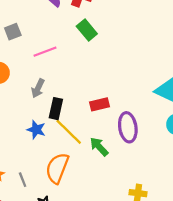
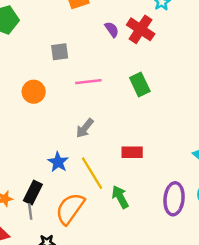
green rectangle: (87, 30) -> (140, 84), moved
gray arrow: (38, 88) -> (85, 128), moved
black rectangle: (56, 109) -> (33, 192), moved
purple ellipse: (128, 127) -> (174, 199), moved

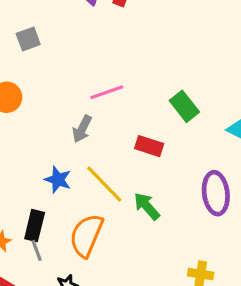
pink line: (88, 82) -> (107, 92), moved
green rectangle: (140, 84) -> (184, 106), moved
red rectangle: (132, 152) -> (149, 146), turned 30

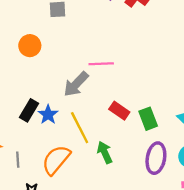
green rectangle: (184, 106) -> (148, 119), moved
gray arrow: (82, 129) -> (76, 84), size x1.4
black rectangle: (35, 226) -> (29, 110), moved

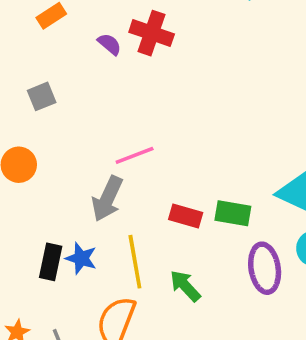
green rectangle: (148, 119) -> (233, 213), turned -40
yellow line: (80, 128) -> (135, 262), turned 36

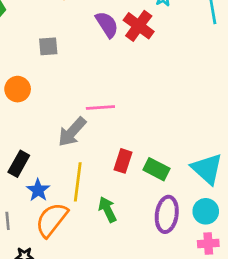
purple semicircle: (109, 44) -> (107, 25), size x1.5
red rectangle: (186, 216) -> (123, 161), turned 75
blue star: (81, 258) -> (38, 190), moved

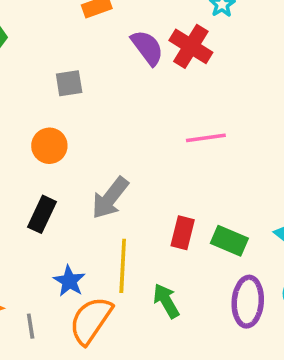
orange circle: (18, 89) -> (49, 146), moved
pink line: (100, 108) -> (206, 138), moved
black rectangle: (19, 164) -> (42, 214), moved

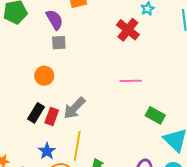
purple semicircle: (147, 48) -> (55, 20), moved
red rectangle: (183, 233) -> (52, 116), moved
green rectangle: (229, 241) -> (155, 115), moved

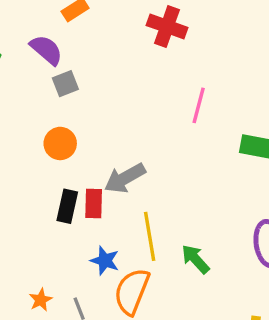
pink line: (131, 81) -> (199, 105), turned -55
gray arrow: (74, 108) -> (125, 178), turned 35

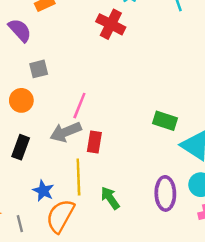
gray square: (65, 84) -> (39, 69), moved
pink line: (199, 105) -> (79, 106), moved
red rectangle: (94, 204) -> (94, 142), moved

